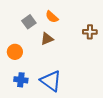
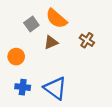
orange semicircle: (52, 17) -> (56, 18), size x1.5
brown cross: (90, 32) -> (87, 40), moved, turned 32

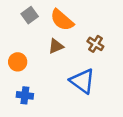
gray square: (31, 24) -> (30, 15), moved
blue triangle: (55, 88) -> (82, 81), moved

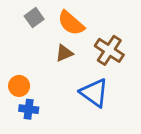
brown cross: (95, 44) -> (109, 50), size x1.5
orange circle: (18, 62) -> (19, 86), moved

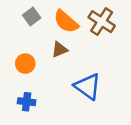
brown cross: (109, 50) -> (102, 22), moved
orange circle: (19, 86) -> (25, 64), moved

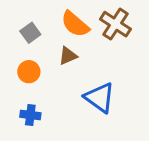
gray square: (32, 16) -> (30, 33), moved

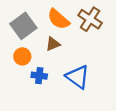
gray square: (30, 33) -> (23, 26), size x1.6
blue cross: (30, 115) -> (39, 76), moved

